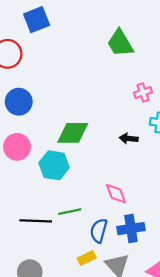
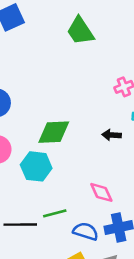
green trapezoid: (120, 43) -> (80, 31), moved
blue semicircle: (99, 231) -> (86, 231), turned 95

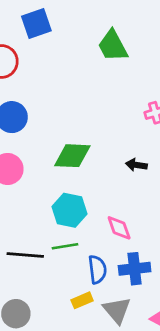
cyan hexagon: (36, 166) -> (70, 210), moved
blue semicircle: (86, 231) -> (97, 269), turned 60

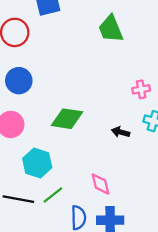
cyan hexagon: (70, 210) -> (37, 163), moved
green line: (65, 246) -> (53, 195), turned -35

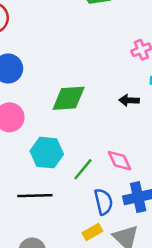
green line: (53, 195) -> (83, 169), moved

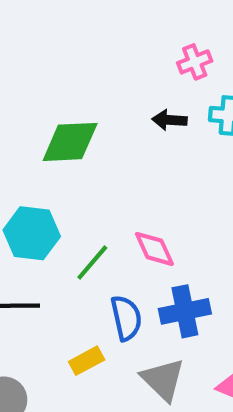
black arrow: (129, 100) -> (169, 120), moved
yellow rectangle: (92, 232) -> (87, 361), moved

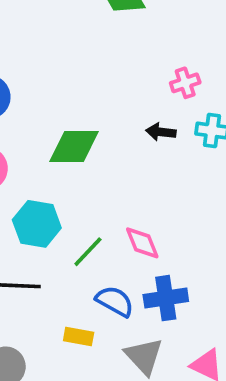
blue semicircle: (126, 318) -> (115, 301), turned -51
yellow rectangle: (87, 361) -> (79, 336), turned 36

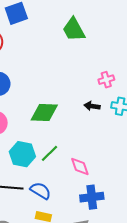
green line: (88, 252) -> (49, 153), moved
blue semicircle: (115, 301) -> (41, 191), moved

